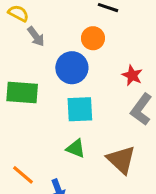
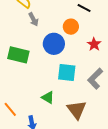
red star: (132, 75) -> (94, 44), moved
cyan square: (80, 109) -> (67, 72), moved

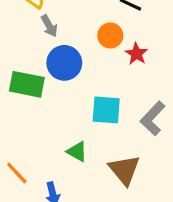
blue circle: (54, 44) -> (64, 63), moved
red star: (94, 44) -> (136, 54), moved

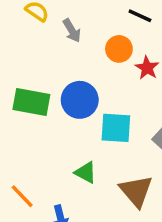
gray arrow: (49, 26) -> (72, 31), moved
blue circle: (64, 63) -> (80, 100), moved

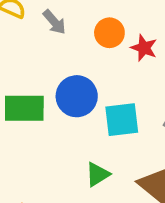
green triangle: (86, 173) -> (98, 174), turned -50

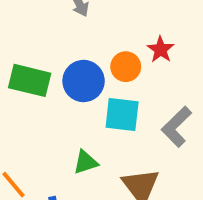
orange circle: (109, 33) -> (126, 67), moved

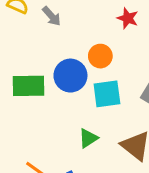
red star: (161, 50) -> (128, 18), moved

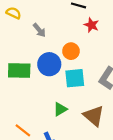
gray arrow: (52, 16) -> (39, 30), moved

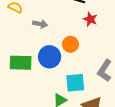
gray arrow: (39, 30) -> (40, 24), turned -40
cyan square: (75, 78) -> (75, 83), moved

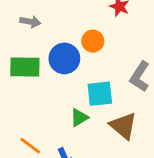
gray arrow: (40, 24) -> (30, 22), moved

